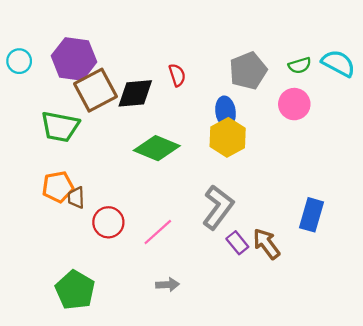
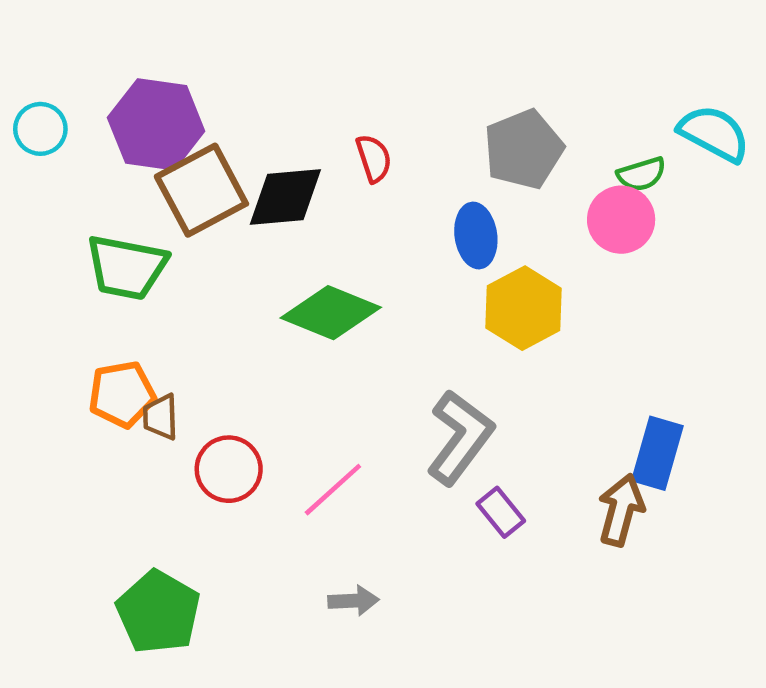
green semicircle: (300, 65) -> (641, 174), moved
yellow hexagon: (228, 137) -> (524, 308), moved
brown arrow: (266, 244) -> (621, 510), moved, turned 52

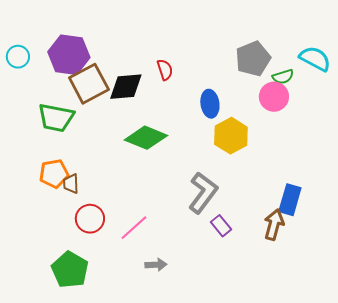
gray pentagon: (524, 149) -> (253, 59), moved
red circle: (229, 469) -> (90, 219), moved
pink line: (333, 490) -> (134, 228), moved

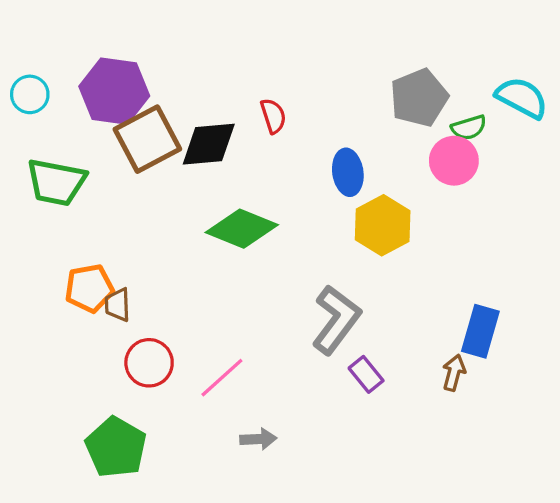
green trapezoid: (56, 118) -> (56, 182), moved
brown arrow: (274, 225) -> (454, 373), size x0.7

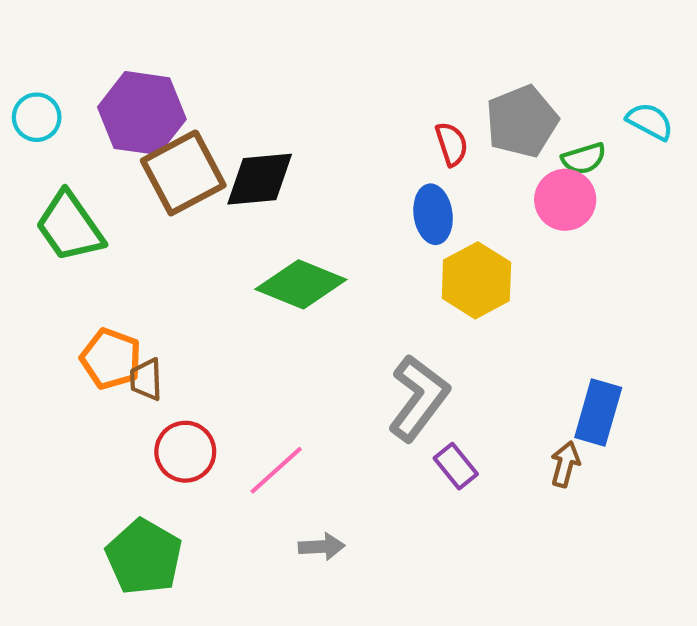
cyan semicircle: (522, 98) -> (650, 121), size x0.7
red semicircle: (273, 116) -> (452, 144), moved
green trapezoid: (56, 182) -> (70, 227), turned 44
orange pentagon: (89, 288) -> (111, 359), turned 30

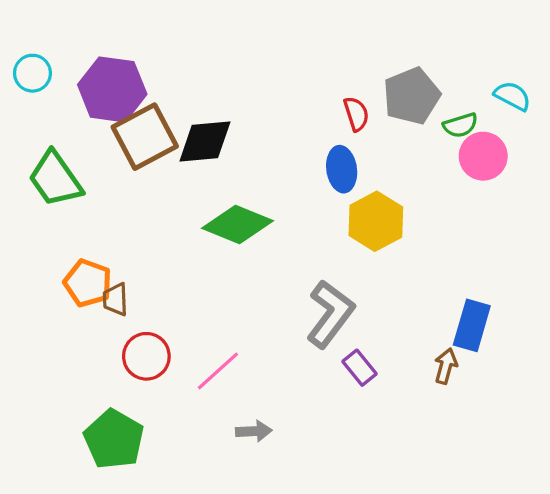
cyan circle: (37, 117) -> (32, 73), moved
pink circle: (565, 200) -> (483, 156), moved

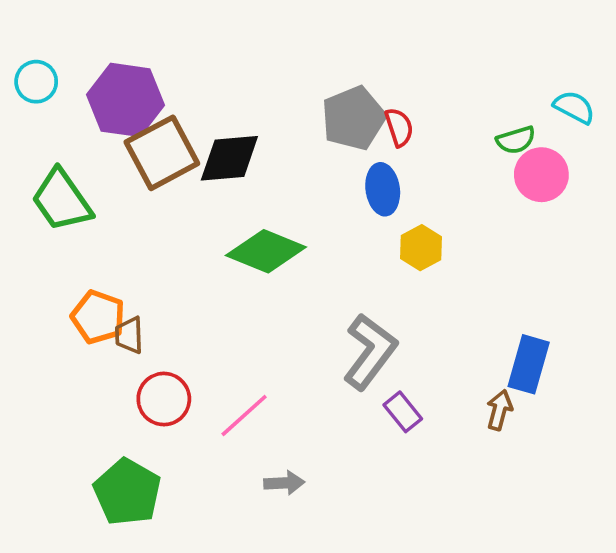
gray pentagon: (412, 96) -> (354, 118), moved
yellow hexagon: (376, 221) -> (421, 248), size x0.7

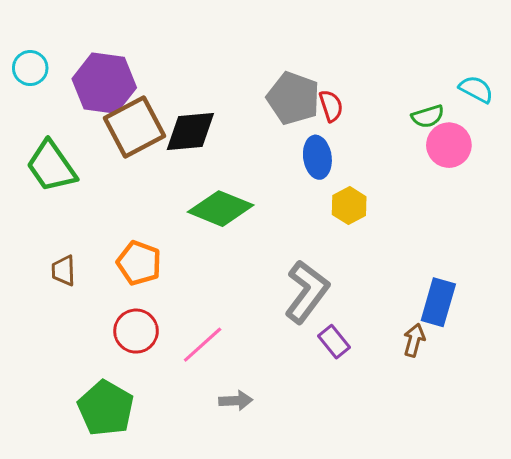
gray pentagon: (354, 118) -> (293, 98), turned -30
orange pentagon: (98, 317) -> (139, 263), moved
brown trapezoid: (129, 335) -> (63, 271), moved

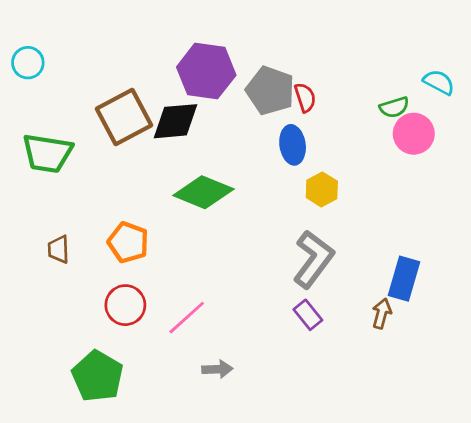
purple hexagon: (104, 83) -> (206, 71), moved
green trapezoid: (51, 166) -> (47, 153), turned -46
gray L-shape: (307, 292) -> (313, 259), moved

